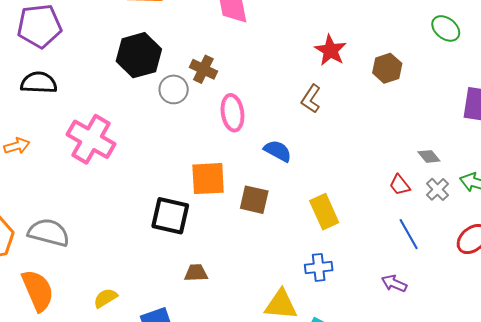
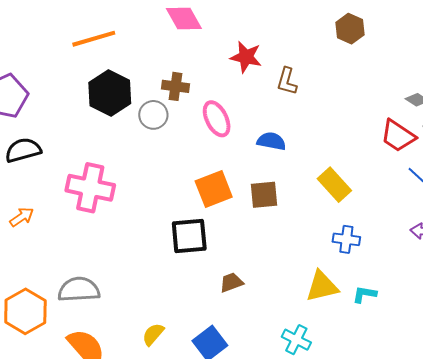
red star: (330, 50) -> (246, 57), moved
red trapezoid: (400, 185) -> (398, 136), size x1.6
blue cross: (319, 267) -> (346, 239), turned 32

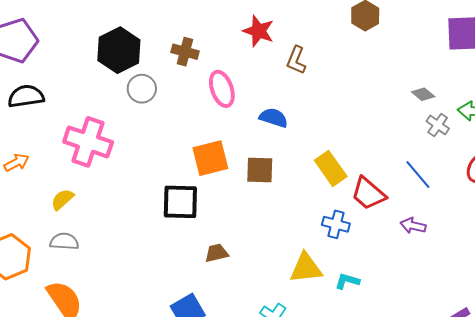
gray circle: (153, 115) -> (142, 89), moved
red trapezoid: (398, 136) -> (368, 194), moved
gray semicircle: (79, 290) -> (64, 241), size x0.7
yellow semicircle: (153, 334) -> (62, 200), moved

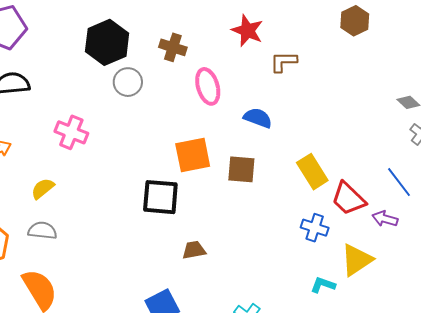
brown L-shape: (296, 60) -> (284, 62), turned 64
pink cross: (88, 142) -> (71, 132), size x0.7
purple arrow: (413, 226) -> (385, 219), moved
yellow triangle: (306, 268) -> (357, 260), moved, turned -30

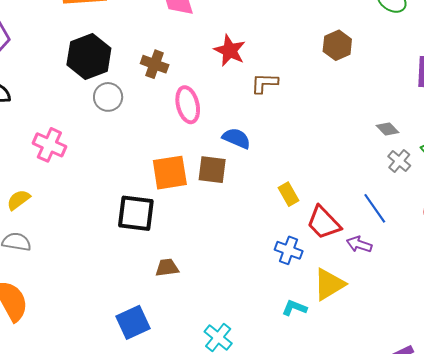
brown square: (241, 169) -> (212, 170), moved
yellow rectangle: (312, 172) -> (289, 194), size x0.7

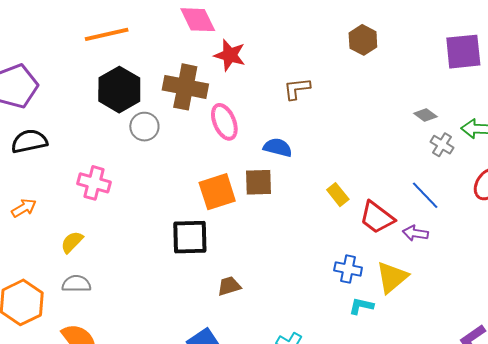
red star: (230, 51) -> (230, 55), moved
brown cross: (155, 64) -> (185, 87), size x1.6
blue cross: (289, 250) -> (348, 269), moved

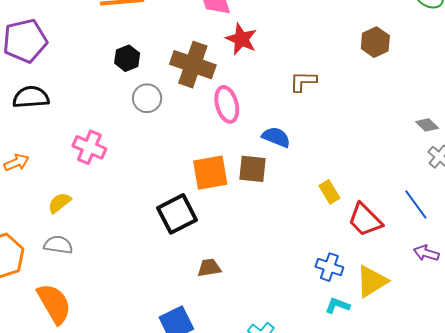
black hexagon: (119, 90) -> (127, 58), size x0.6
purple arrow: (415, 233) -> (426, 253), moved
black square: (190, 237) -> (177, 214), turned -33

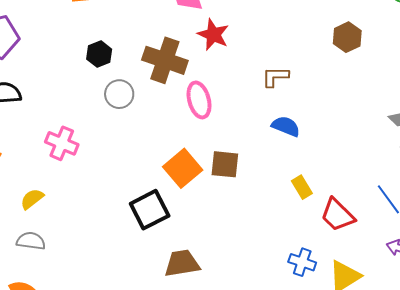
blue semicircle: (276, 137) -> (286, 126), moved
orange square: (210, 173) -> (183, 168), turned -30
brown trapezoid: (209, 268) -> (182, 263), size x1.5

